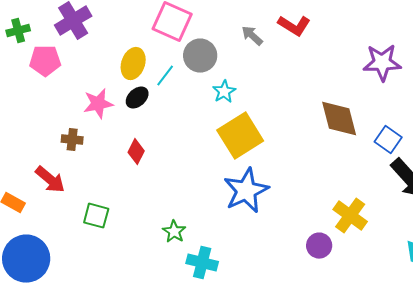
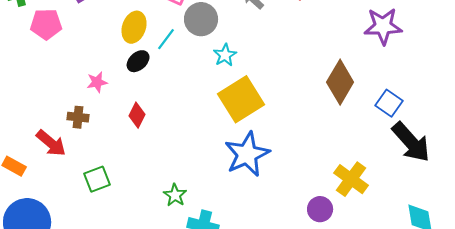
pink star: (98, 104) -> (97, 82), moved, size x0.7
brown diamond: (339, 119) -> (340, 82), turned 45
brown cross: (72, 140) -> (78, 117), moved
green square: (96, 216) -> (97, 179), turned -36

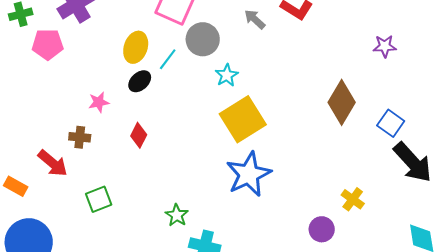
purple star: (383, 26) -> (385, 46), size x0.6
yellow cross: (351, 179) -> (353, 199), size x0.7

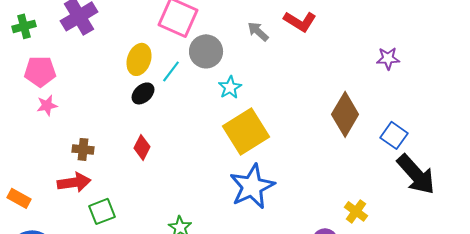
pink pentagon: (48, 44) -> (40, 71), moved
pink star: (99, 102) -> (47, 105), moved
red arrow: (53, 163) -> (74, 182), moved, turned -48

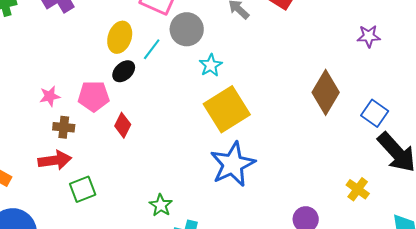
pink pentagon: (40, 71) -> (94, 96), moved
pink star: (47, 105) -> (50, 96), moved
yellow cross: (356, 211) -> (358, 189), moved

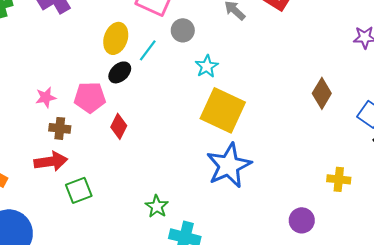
gray circle: (187, 29) -> (183, 30), size x0.7
brown diamond: (326, 92) -> (322, 93), size x0.7
yellow square: (227, 109) -> (223, 110), turned -33
yellow cross: (358, 189) -> (339, 179), moved, turned -30

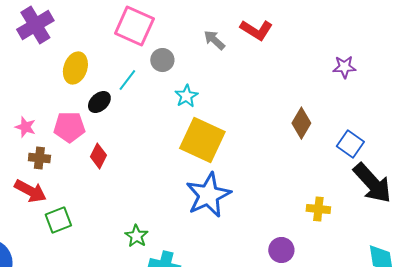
yellow ellipse: (116, 38) -> (75, 68), moved
pink star: (46, 97) -> (25, 127), turned 30
red arrow: (51, 161) -> (30, 191), turned 36

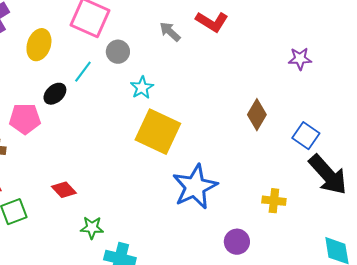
yellow ellipse: (75, 68) -> (39, 45), moved
red diamond: (98, 156) -> (64, 190), moved, turned -70
blue star: (208, 195) -> (195, 187), moved
green star: (136, 236) -> (92, 228), turned -30

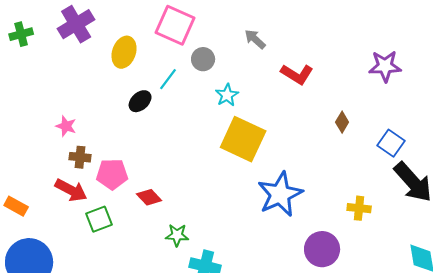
red L-shape: (212, 22) -> (297, 74), moved
purple star: (300, 59) -> (385, 66), size x1.4
brown diamond: (257, 115) -> (342, 122), size x0.7
pink pentagon: (25, 119) -> (112, 174), moved
purple circle: (237, 242) -> (322, 249), size x1.4

